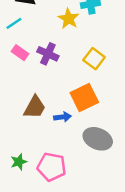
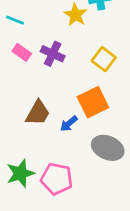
cyan line: (14, 23) -> (15, 20), turned 56
blue arrow: (62, 117) -> (69, 124), turned 147
green star: (19, 162) -> (20, 173), size x1.5

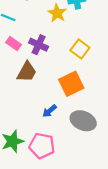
brown trapezoid: (38, 113) -> (27, 72), moved
blue arrow: (69, 124) -> (49, 111), moved

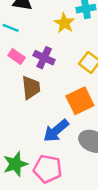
brown trapezoid: (27, 72) -> (31, 88), turned -35
blue arrow: (49, 111) -> (56, 131), size x1.6

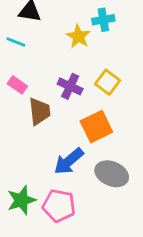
pink rectangle: (17, 56) -> (17, 85), moved
purple cross: (44, 58) -> (70, 86), moved

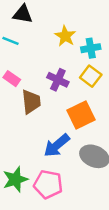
cyan cross: (103, 20) -> (91, 48), moved

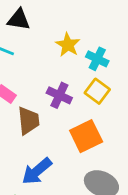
cyan cross: (91, 48) -> (97, 59), turned 36
blue arrow: (57, 145) -> (37, 171), moved

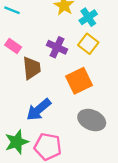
cyan cross: (97, 59) -> (88, 17), turned 30

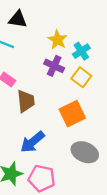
purple cross: (57, 47) -> (54, 66), moved

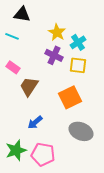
yellow square: (81, 77) -> (78, 65), turned -30
brown trapezoid: (26, 101) -> (29, 86), turned -140
blue arrow: (33, 142) -> (35, 122), size x0.7

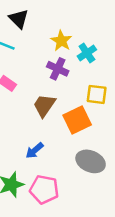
black triangle: (22, 14) -> (19, 19), turned 36
yellow square: (78, 65) -> (97, 94), moved
brown trapezoid: (29, 86) -> (44, 105), moved

